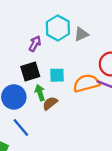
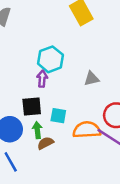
cyan hexagon: (58, 28) -> (50, 59), moved
purple arrow: (35, 44) -> (42, 79), turned -35

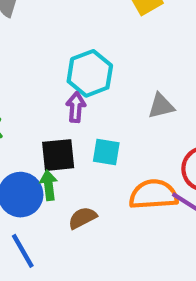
cyan square: (58, 116) -> (106, 152), moved
green arrow: (37, 130) -> (49, 185), moved

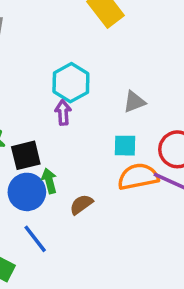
cyan square: (106, 152) -> (125, 146), moved
black square: (58, 155) -> (26, 155), moved

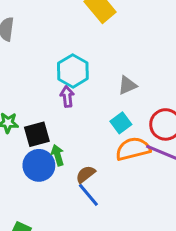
cyan square: (125, 146) -> (121, 123), turned -36
blue line: (35, 239) -> (88, 195), moved

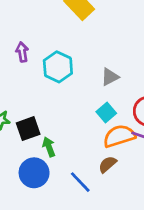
purple arrow: (67, 97) -> (22, 52), moved
blue circle: (39, 165) -> (34, 173), moved
brown semicircle: (86, 174) -> (107, 164), moved

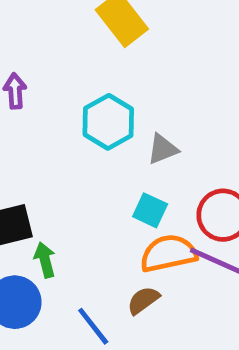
cyan hexagon: (58, 67) -> (108, 122), moved
cyan square: (106, 113) -> (150, 210), turned -30

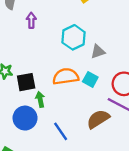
orange semicircle: (168, 253) -> (66, 76), moved
brown semicircle: (143, 300) -> (98, 119), moved, size x1.5

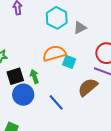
cyan square: (90, 79) -> (69, 62), moved
black square: (26, 82) -> (15, 76), moved

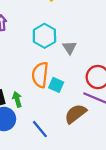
gray triangle: (80, 28) -> (70, 48), turned -40
orange semicircle: (54, 53) -> (40, 75), turned -70

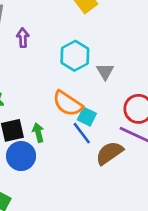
orange semicircle: (40, 75) -> (68, 103), turned -65
blue line: (40, 129) -> (82, 133), moved

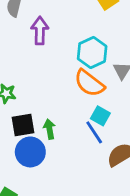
purple arrow: (23, 38) -> (40, 31), size x1.4
orange semicircle: (68, 103) -> (89, 83), moved

